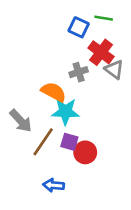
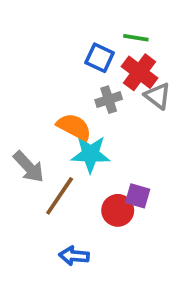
green line: (104, 18) -> (136, 38), moved
blue square: (79, 27) -> (100, 58), moved
purple square: (69, 142) -> (138, 196), moved

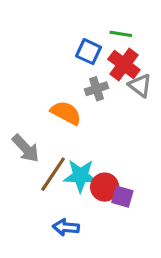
cyan star: (90, 154) -> (80, 176), moved
purple square: (138, 196) -> (122, 197), moved

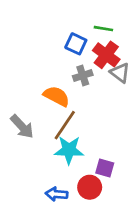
brown line: (53, 174) -> (65, 125), moved
red circle: (105, 187) -> (90, 187), moved

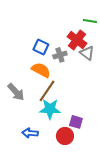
green line: (103, 29) -> (90, 21), moved
blue square: (76, 44) -> (41, 47), moved
blue arrow: (57, 194) -> (30, 133), moved

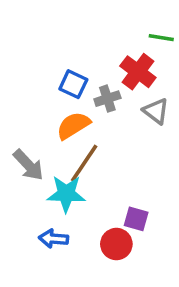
gray triangle: (87, 53) -> (156, 111), moved
orange semicircle: (41, 70) -> (73, 126), turned -60
cyan star: (50, 109) -> (66, 194), moved

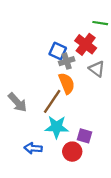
blue square: (73, 84) -> (58, 51), moved
orange semicircle: (73, 126) -> (67, 83), moved, turned 100
cyan star: (66, 194) -> (57, 127), moved

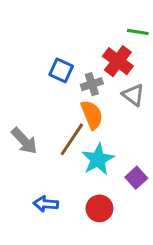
blue square: (58, 51) -> (61, 70), moved
cyan star: (57, 127) -> (98, 159), moved, turned -30
purple square: (85, 136) -> (136, 178), moved, turned 32

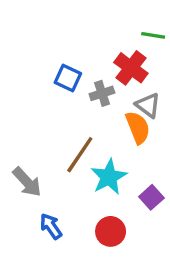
orange semicircle: (92, 115) -> (138, 127), moved
gray arrow: (24, 141) -> (27, 182), moved
blue arrow: (46, 204) -> (51, 226), turned 50

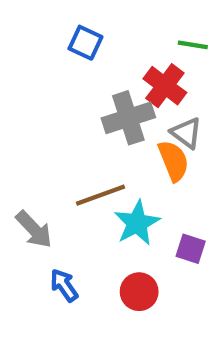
blue square: (68, 78) -> (85, 43), moved
gray cross: (102, 93) -> (128, 118), size x1.6
brown line: (80, 155) -> (100, 195), turned 36
purple square: (151, 197) -> (191, 249), turned -30

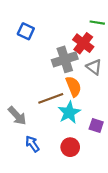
blue square: (85, 43) -> (26, 31), moved
orange semicircle: (173, 161) -> (73, 86), moved

